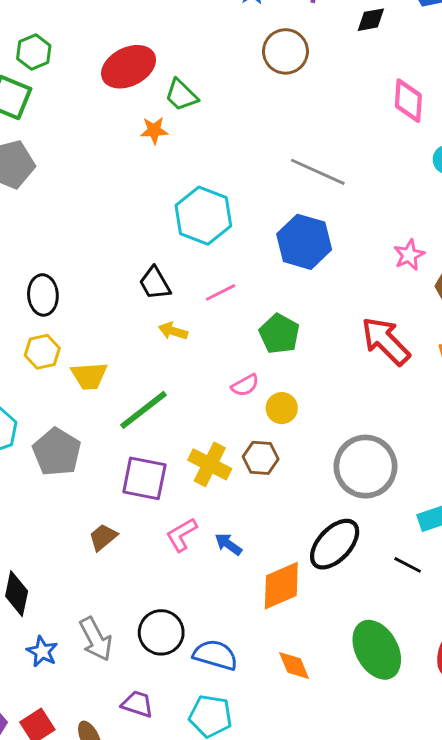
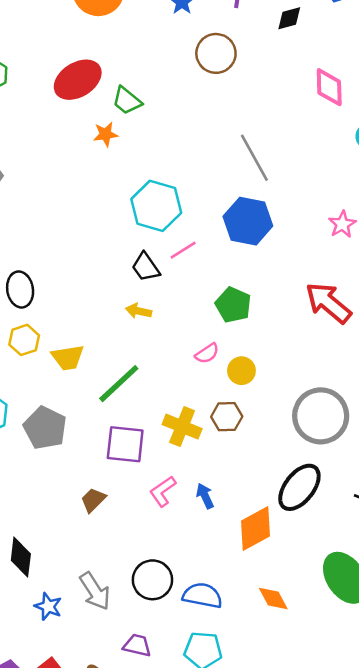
gray line: (318, 172) -> (254, 158), turned 42
black trapezoid: (155, 283) -> (146, 267), moved
pink line: (220, 292) -> (183, 250), moved
blue arrow: (228, 544) -> (205, 496), turned 35

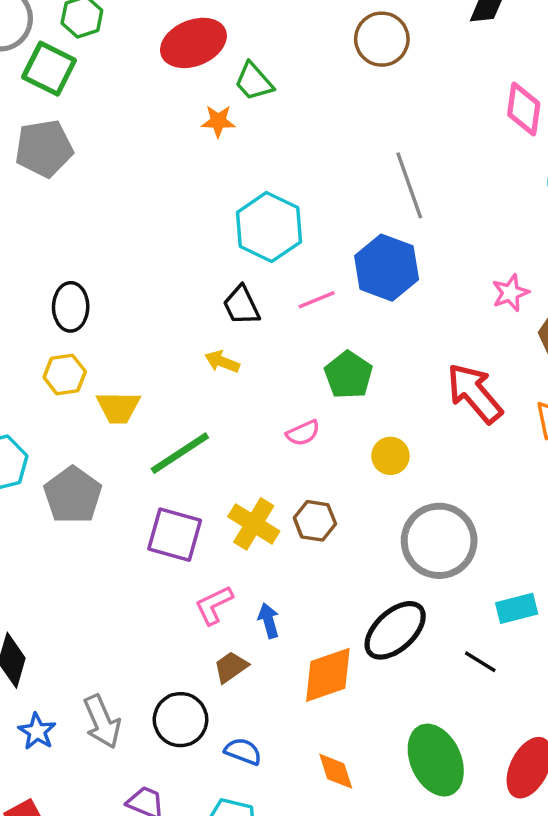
pink line: (183, 250) -> (317, 300), moved
yellow circle: (241, 371) -> (390, 456), moved
brown trapezoid: (93, 500) -> (231, 667), moved
blue semicircle: (202, 595) -> (243, 751), size x0.7

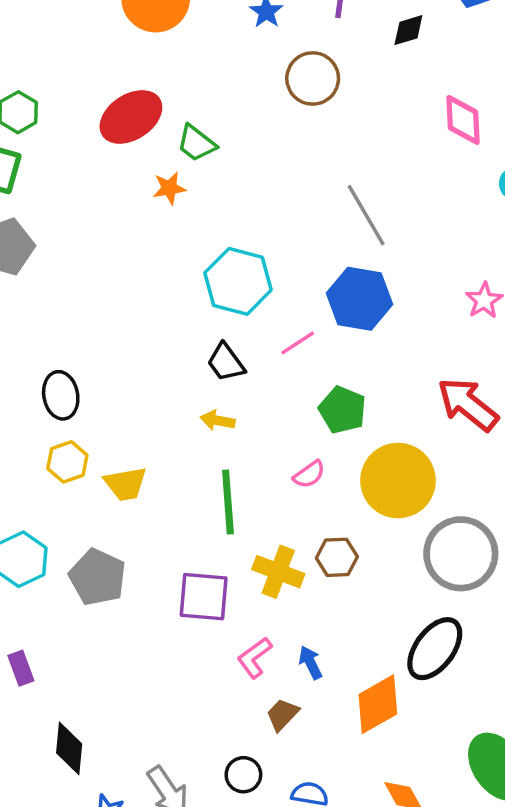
green line: (180, 453) -> (228, 502), moved, turned -50
yellow circle: (390, 456) -> (398, 481), size x2.0
black circle: (181, 720) -> (243, 775), size x0.7

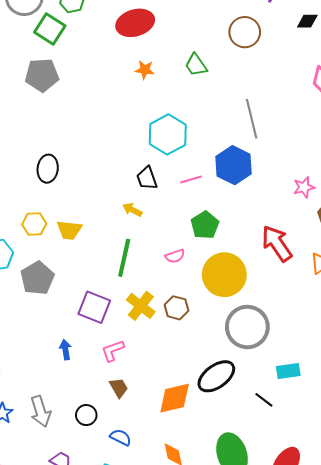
green trapezoid: (196, 143) -> (196, 65), moved
yellow hexagon: (67, 462) -> (34, 224), moved
blue arrow: (310, 663) -> (65, 350), moved
brown trapezoid: (282, 715) -> (119, 388), turned 90

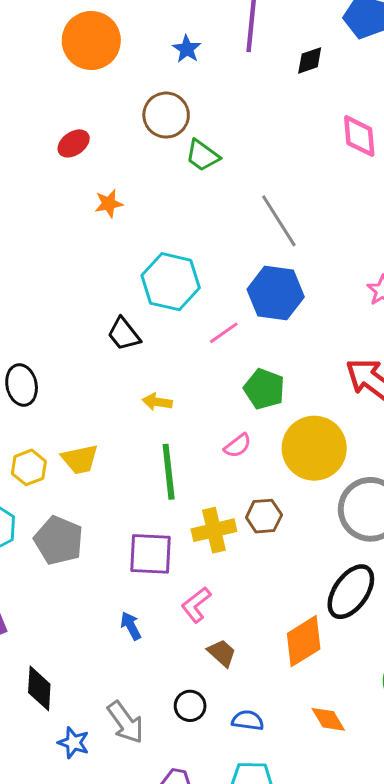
red ellipse: (135, 23) -> (74, 143), size x0.6
brown circle: (245, 32) -> (166, 115), moved
green trapezoid: (196, 65) -> (203, 155), moved
black trapezoid: (147, 178) -> (124, 334), moved
yellow cross: (141, 306) -> (214, 530), turned -32

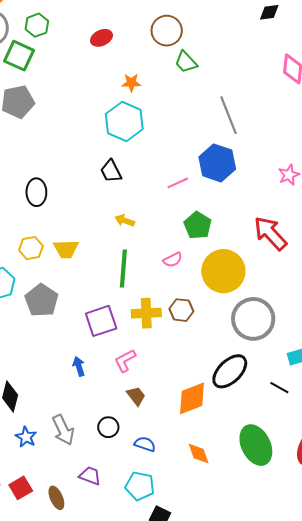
orange star: (109, 204) -> (131, 83), moved
cyan hexagon: (171, 282) -> (124, 121), moved
purple square: (151, 554) -> (101, 321), turned -32

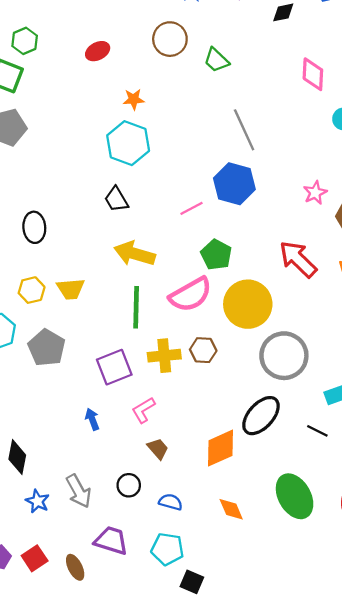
green trapezoid: (186, 62) -> (216, 60), moved
yellow arrow: (125, 221) -> (135, 254), size x1.8
pink semicircle: (173, 260) -> (191, 295), size x2.0
purple trapezoid: (90, 476) -> (111, 541), size x1.4

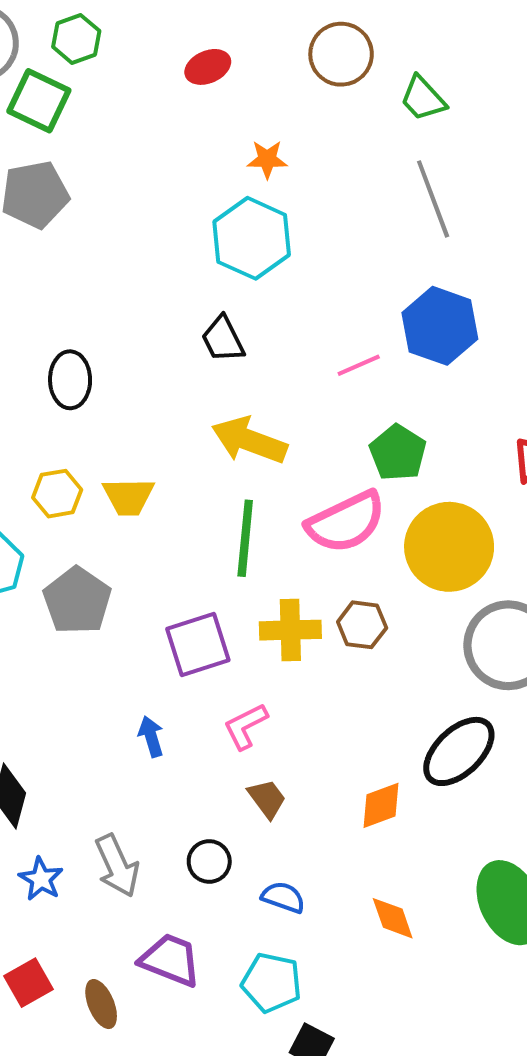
gray line: (244, 130) -> (433, 199), moved
orange diamond: (221, 448) -> (381, 805), size x0.7

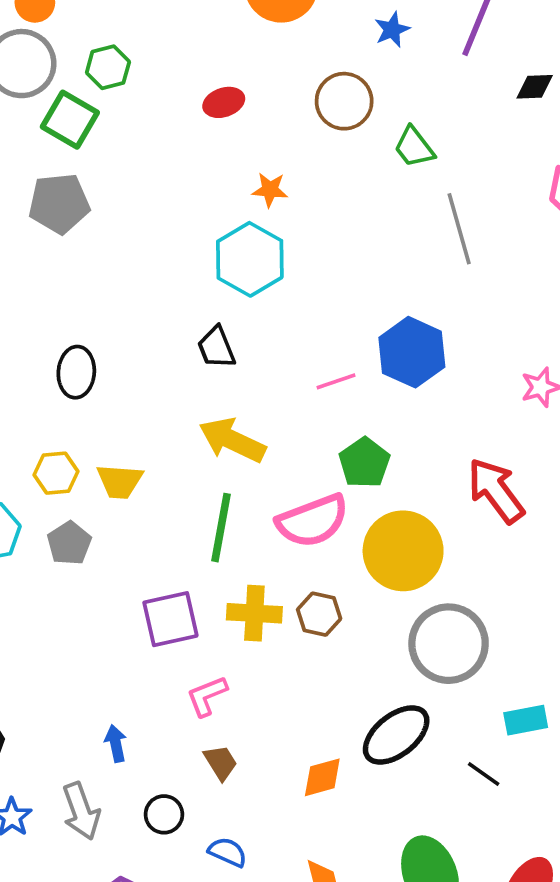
gray line: (433, 199) -> (459, 229), moved
gray pentagon: (77, 601) -> (69, 543), moved, size x0.7
blue arrow: (151, 737) -> (116, 743), moved

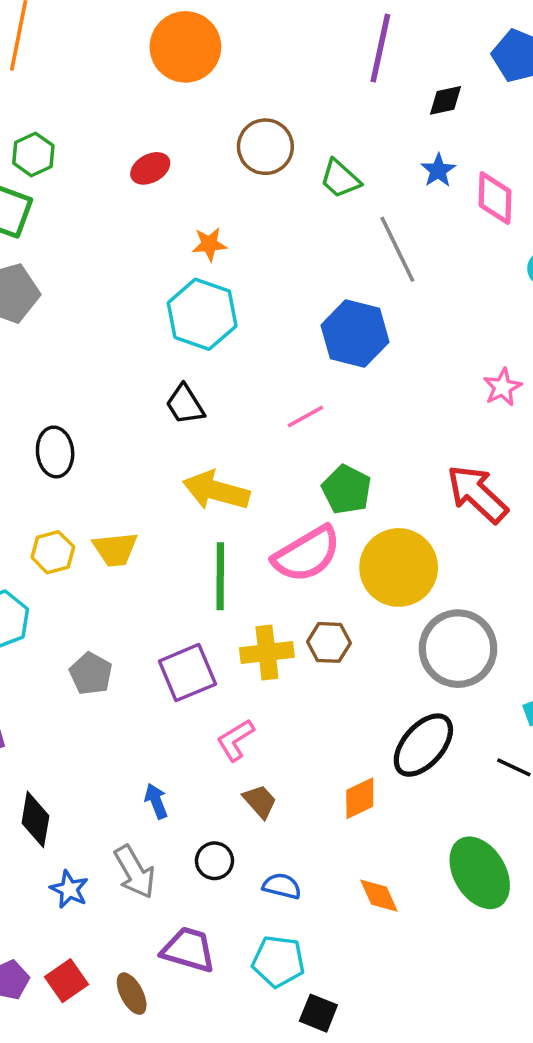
blue star: (392, 30) -> (438, 170), moved
blue hexagon: (412, 352) -> (355, 334), moved
gray pentagon: (69, 543) -> (91, 674), moved

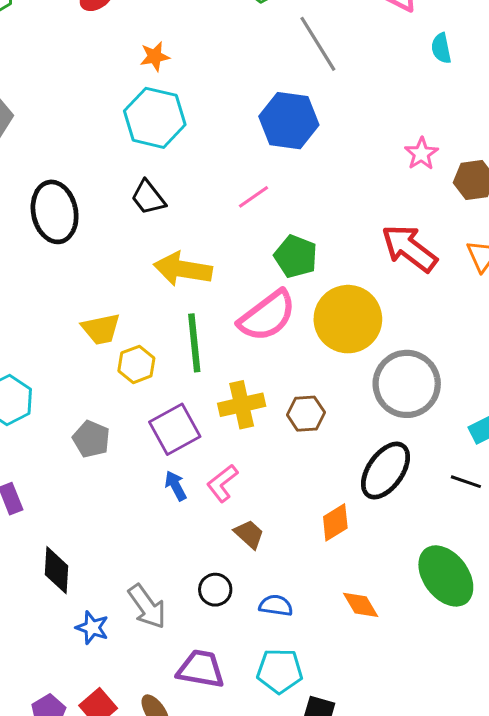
black ellipse: (55, 452) -> (55, 212), moved, size x1.4
yellow hexagon: (53, 552) -> (136, 364), moved
brown hexagon: (329, 642) -> (306, 414), moved
blue arrow: (156, 801) -> (176, 486), moved

